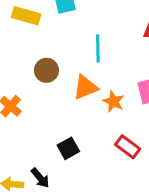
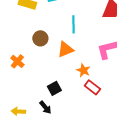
orange star: (114, 101) -> (83, 70), moved
black arrow: (40, 178) -> (45, 107), moved

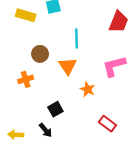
orange triangle: (65, 49) -> (68, 66), turned -42
orange cross: (17, 61) -> (26, 79), moved, turned 32
red rectangle: (92, 87) -> (107, 124), moved

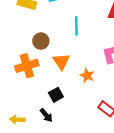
orange triangle: (68, 66) -> (61, 61), moved
orange cross: (26, 79) -> (27, 66), size x1.5

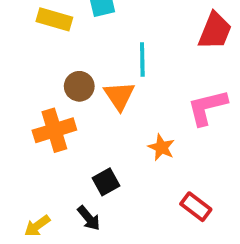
orange triangle: (61, 61) -> (119, 96), moved
yellow arrow: (17, 120) -> (37, 226), turned -40

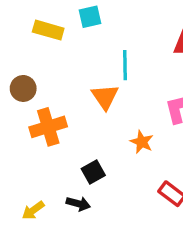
brown circle: (79, 86) -> (23, 88), moved
black arrow: (89, 218) -> (78, 204), turned -35

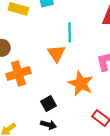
orange star: (142, 142) -> (81, 84), size x1.6
black arrow: (78, 204) -> (49, 125), moved

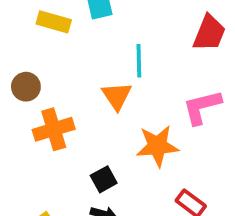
orange star: (81, 84) -> (157, 146), turned -30

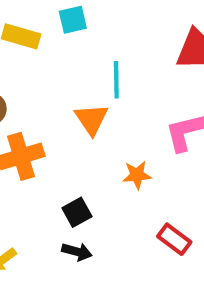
orange star: (157, 146) -> (137, 175), size x0.6

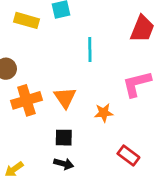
orange triangle: (91, 119) -> (65, 98), moved
black square: (77, 212) -> (64, 138), turned 30

